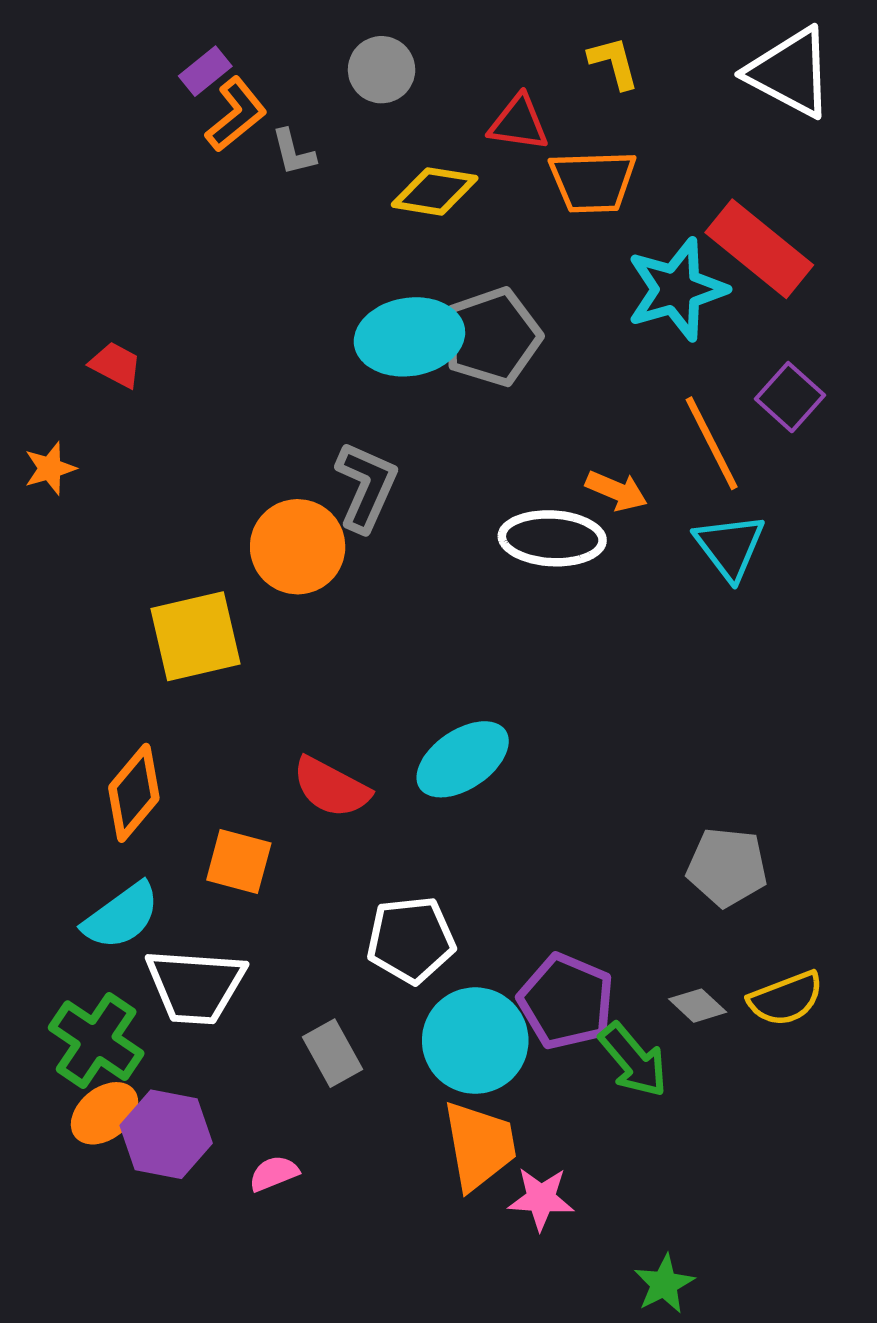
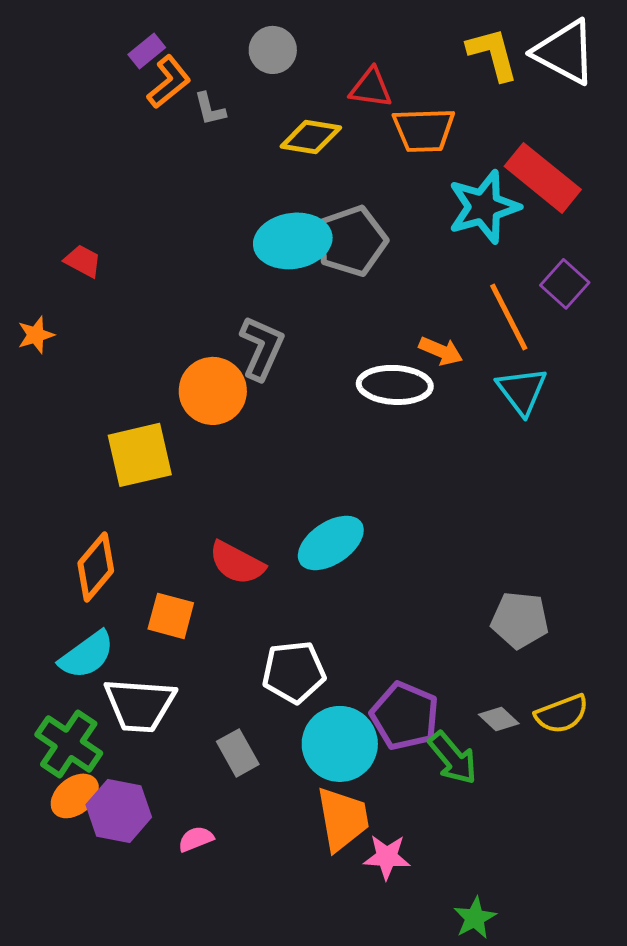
yellow L-shape: (614, 63) -> (493, 54), moved, size x1.4

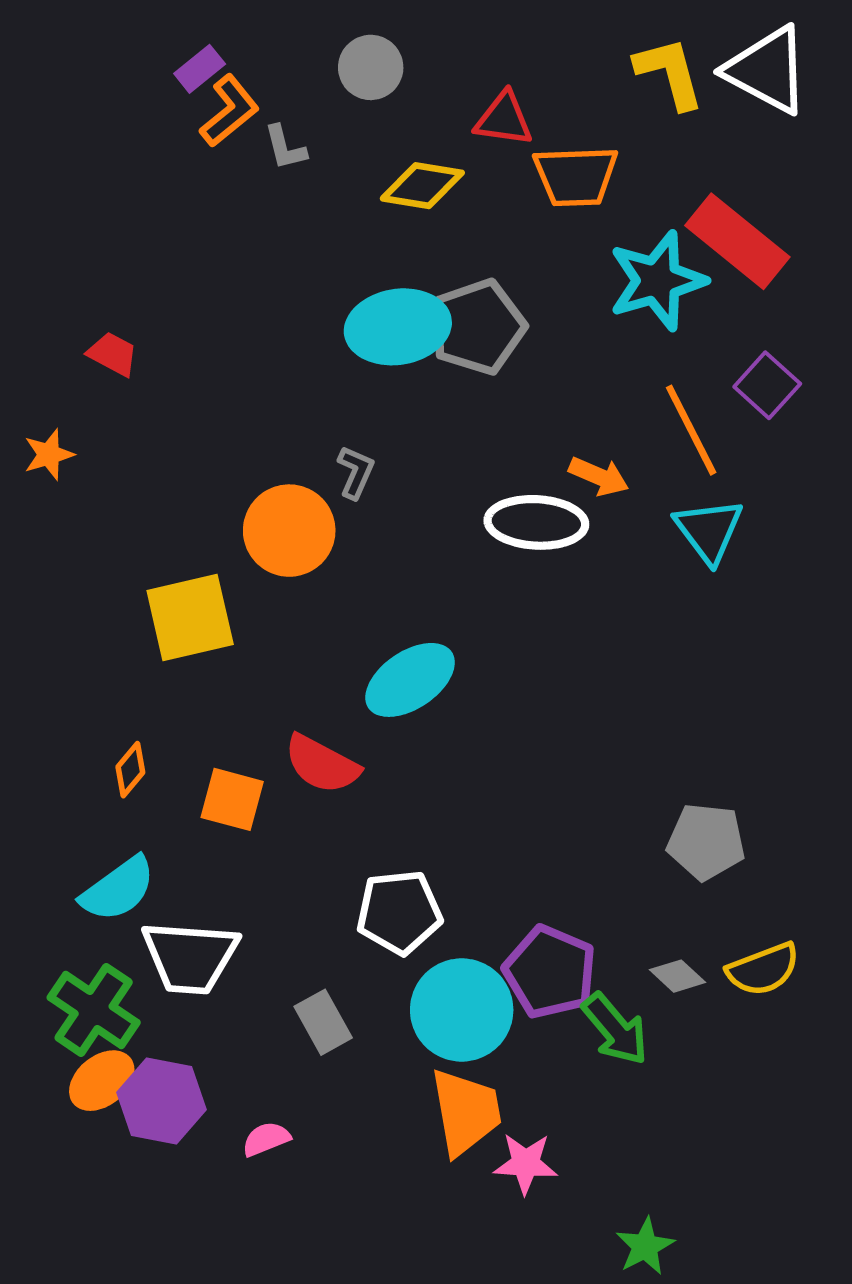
gray L-shape: (262, 348) -> (356, 472), size x0.6
cyan ellipse: (331, 543) -> (410, 680), moved
orange diamond: (96, 567) -> (130, 770), size x0.6
orange square: (171, 616) -> (232, 799), moved

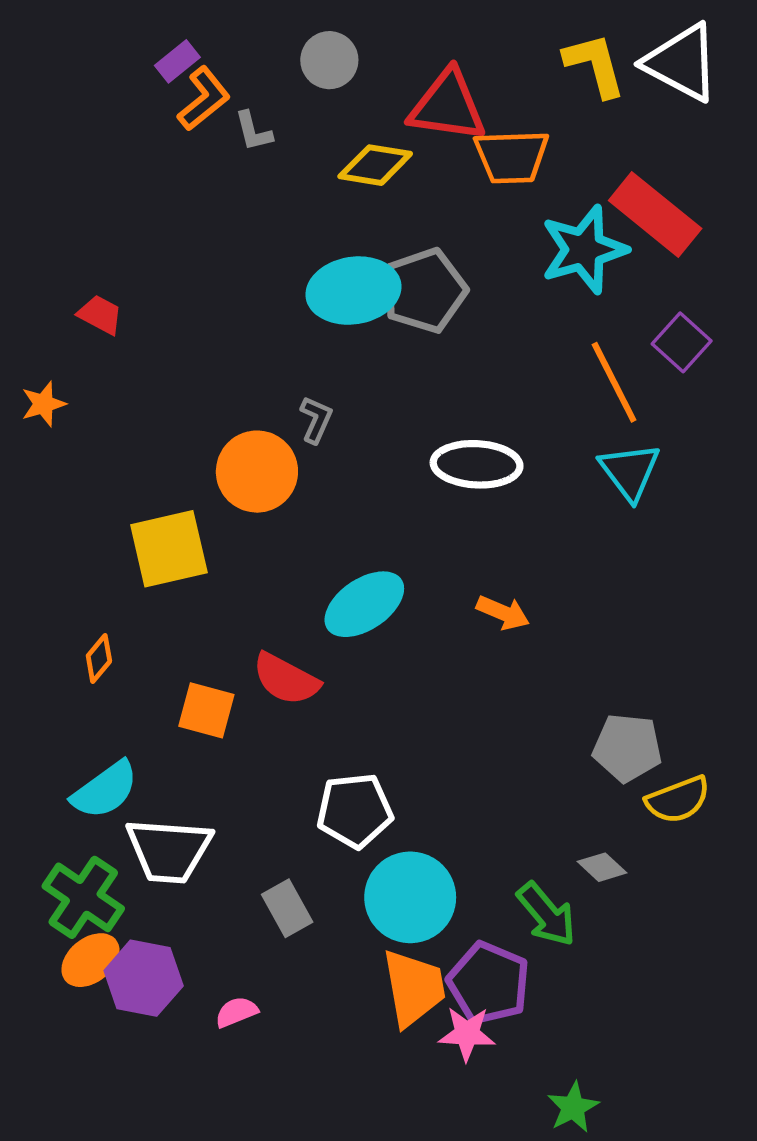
red triangle: (504, 119) -> (448, 106), size x1.5
orange arrow: (599, 476) -> (503, 613), moved
orange diamond: (130, 770) -> (99, 659), moved
yellow semicircle: (763, 969) -> (678, 800), moved
purple pentagon: (550, 972) -> (489, 983), moved

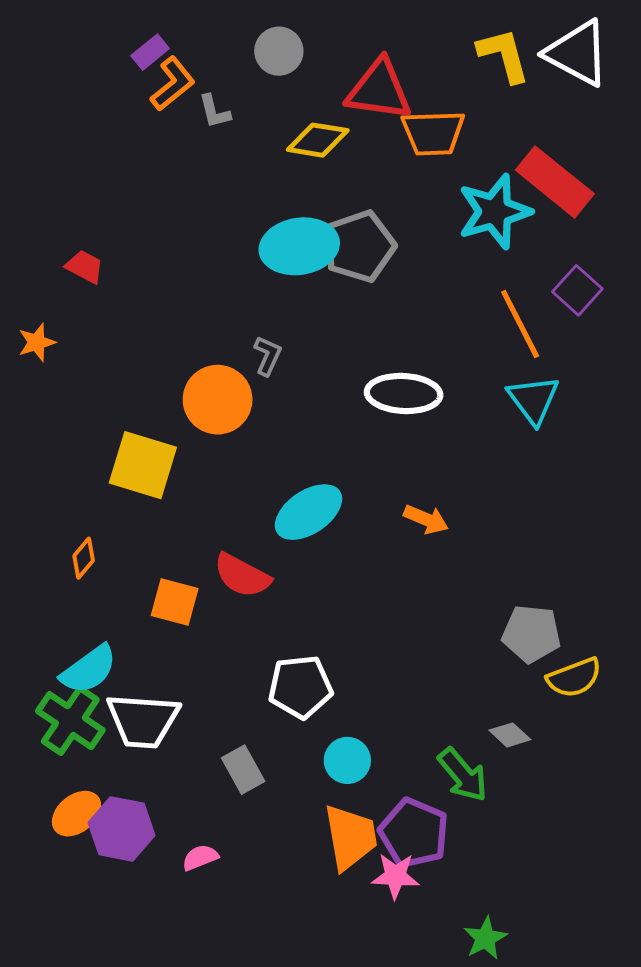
yellow square: (169, 549) -> (143, 465), turned 30
green cross: (83, 897) -> (70, 721), moved
cyan circle: (410, 897) -> (347, 760), size x0.6

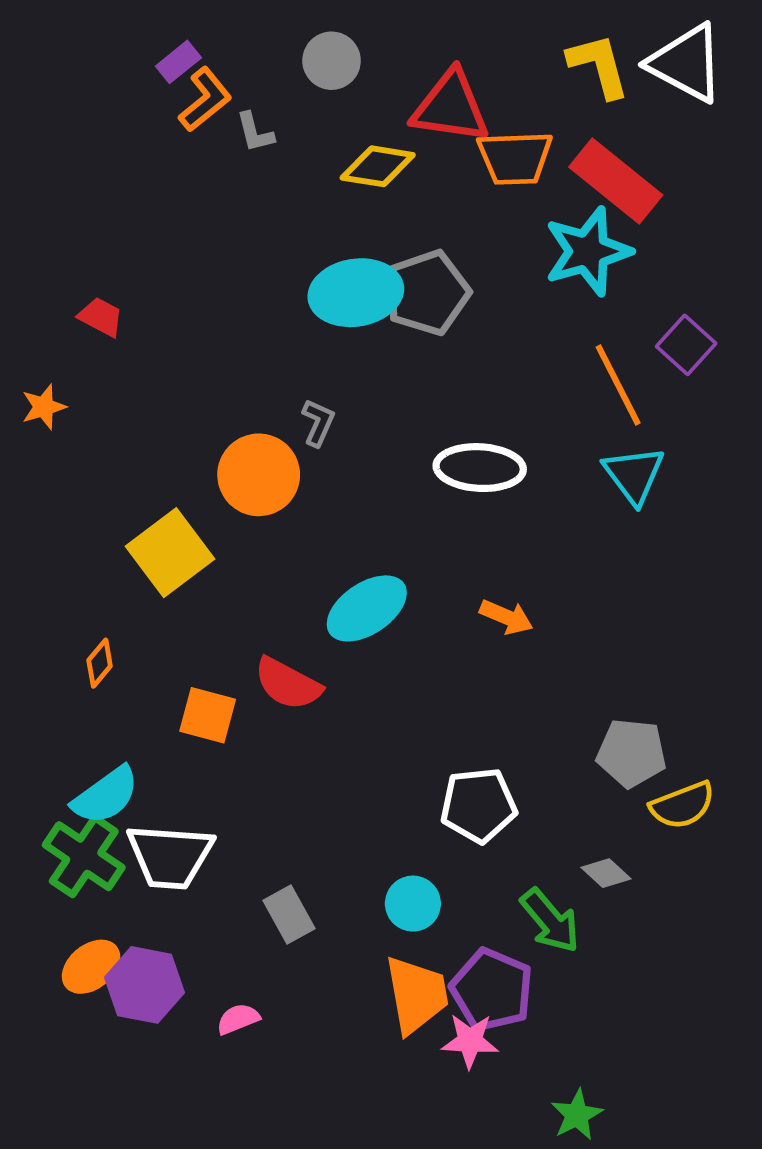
red rectangle: (555, 182) -> (616, 181), moved
yellow square: (143, 465) -> (170, 553), turned 36
white pentagon: (300, 687) -> (478, 805), moved

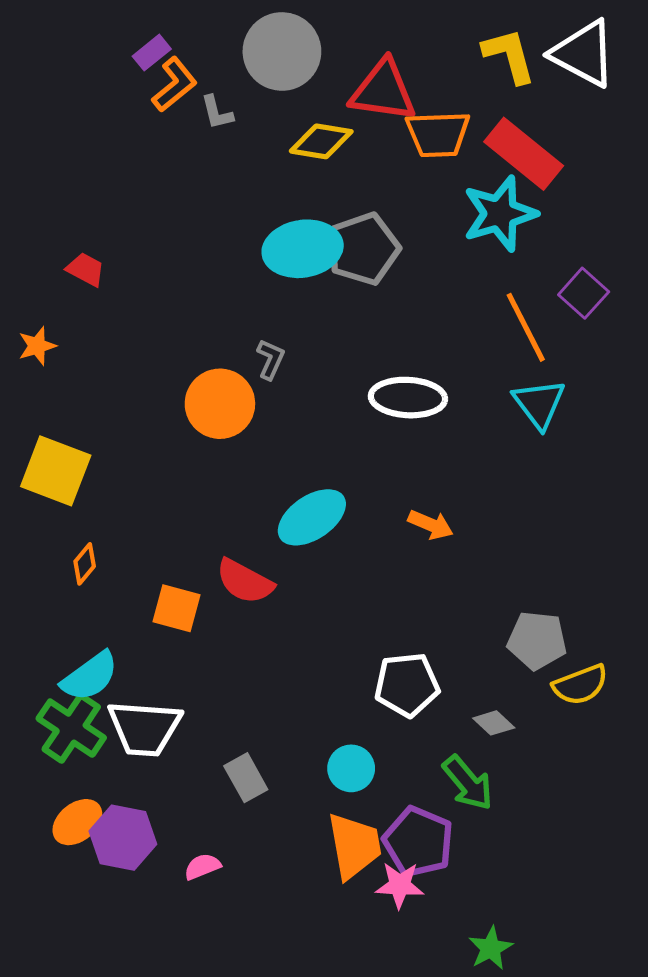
gray circle: (332, 61) -> (282, 51), size x1.6
yellow square: (170, 553) -> (56, 471), moved, turned -32
gray diamond: (606, 873) -> (494, 723), moved

